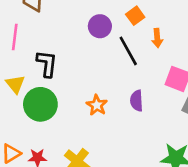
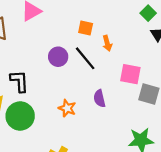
orange square: (135, 16) -> (86, 28), turned -32
purple circle: (100, 26) -> (58, 57), moved

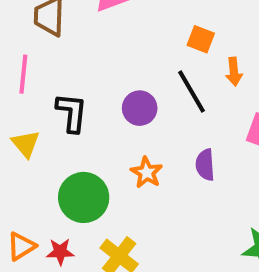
purple circle: (58, 57) -> (140, 108), moved
green circle: (20, 116) -> (84, 197), moved

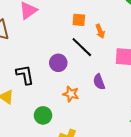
green circle: (84, 197) -> (43, 115), size x0.7

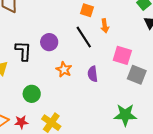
purple circle: (58, 63) -> (49, 42), moved
orange star: (71, 94) -> (64, 69), moved

